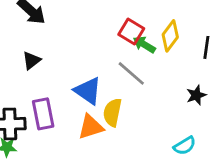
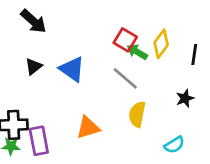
blue triangle: (88, 91) -> (72, 69), moved
yellow semicircle: (112, 112) -> (137, 114), moved
purple rectangle: (43, 114) -> (39, 141), moved

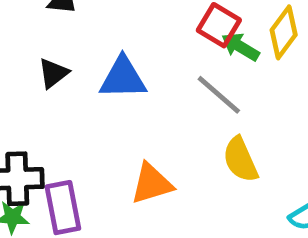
blue triangle: (72, 69) -> (123, 78), turned -36
yellow semicircle: (137, 114) -> (240, 160), turned -35

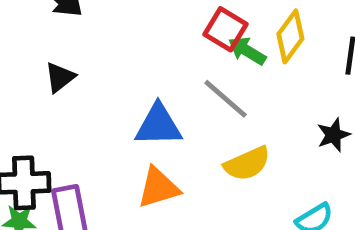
blue triangle: (123, 78) -> (158, 125), moved
yellow semicircle: (240, 160) -> (247, 164), turned -90

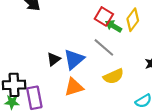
black triangle: (60, 77) -> (54, 59), moved
blue triangle: (158, 125) -> (74, 59), turned -40

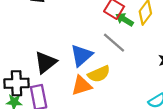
black triangle: (54, 59) -> (46, 62), moved, size x1.5
yellow semicircle: (114, 76) -> (99, 74), moved

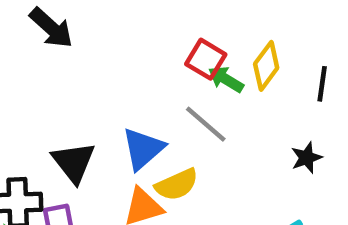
black triangle: (46, 62) -> (74, 162), turned -30

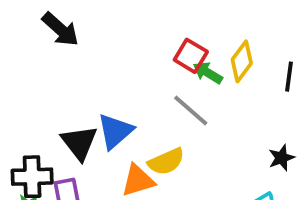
blue triangle: (143, 149) -> (115, 131), moved
black star: (307, 158) -> (281, 158), moved

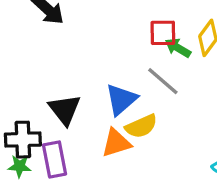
red square: (191, 56) -> (163, 33), turned -32
blue triangle: (115, 131) -> (121, 100), moved

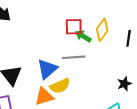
gray line: (163, 81) -> (74, 57), turned -45

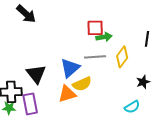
yellow diamond: (102, 30) -> (122, 57), moved
green arrow: (83, 36) -> (104, 37), turned 140

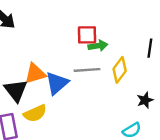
yellow semicircle: (82, 84) -> (35, 113), moved
orange triangle: (67, 94) -> (35, 74), moved

